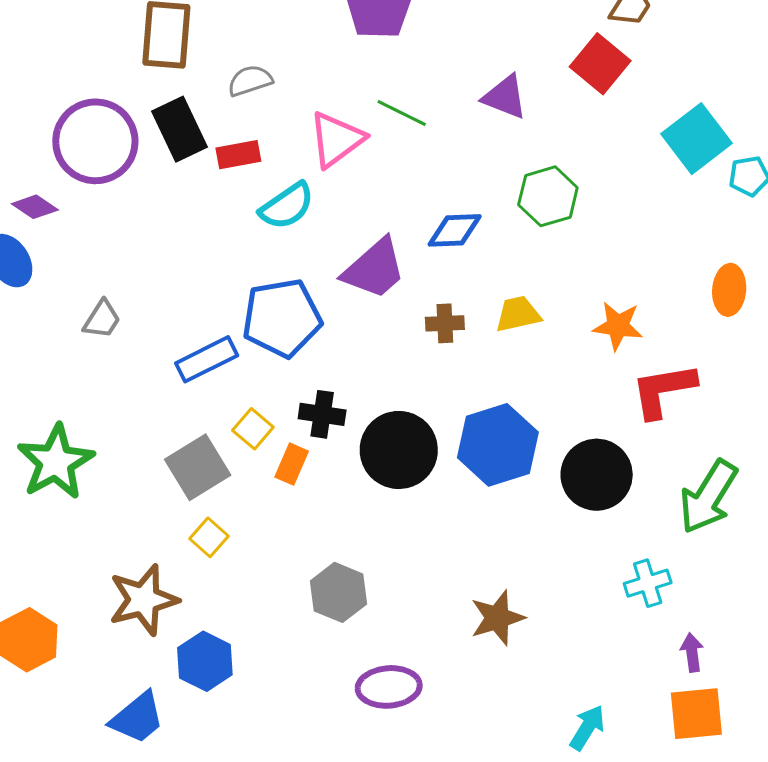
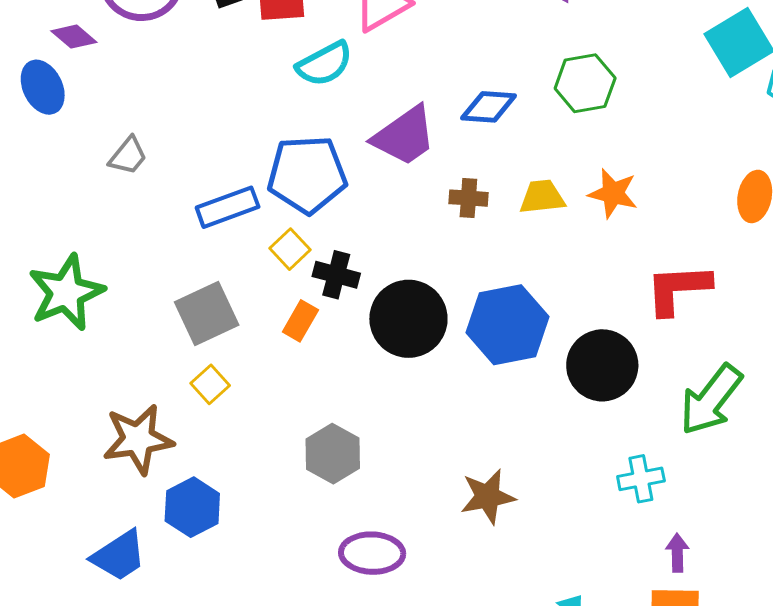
orange star: (618, 326) -> (613, 193), moved
yellow square: (253, 429) -> (290, 249), moved

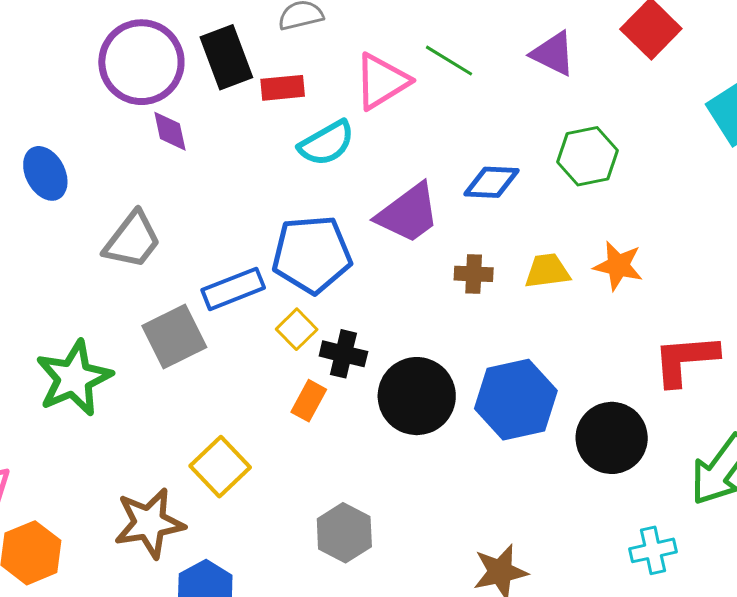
purple diamond: (74, 37) -> (170, 131), moved, turned 39
gray trapezoid: (128, 156) -> (132, 240), size x1.5
gray square: (207, 313) -> (174, 337), moved
yellow square: (210, 384) -> (220, 467), size x1.5

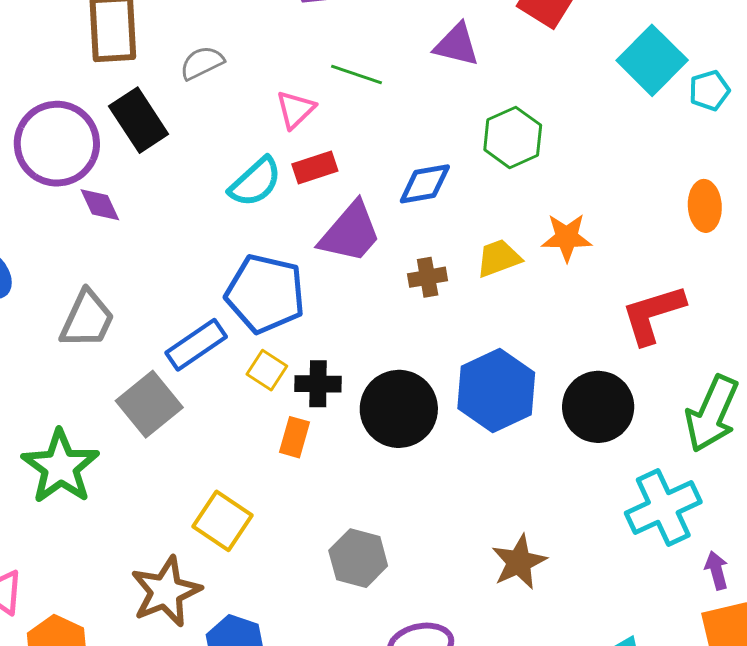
pink triangle: (382, 81) -> (295, 109), size x0.7
red rectangle: (283, 88) -> (315, 167), moved
blue pentagon: (312, 254) -> (265, 294), turned 30
cyan cross: (653, 550) -> (663, 507), size x1.6

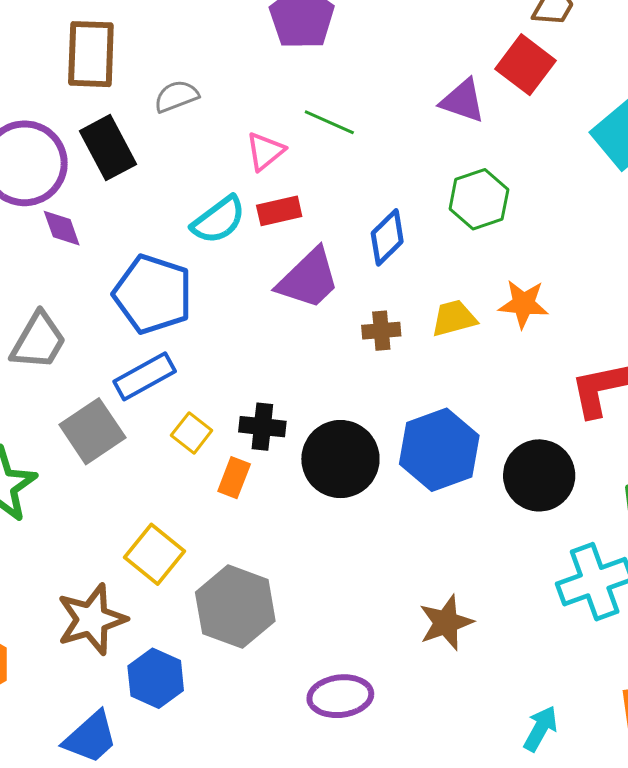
purple triangle: (457, 45) -> (463, 101), moved
blue diamond: (425, 184) -> (387, 237), turned -40
blue pentagon: (265, 294) -> (153, 294), moved
yellow square: (267, 370) -> (192, 433), moved
gray hexagon: (358, 558) -> (235, 607), moved, size x1.4

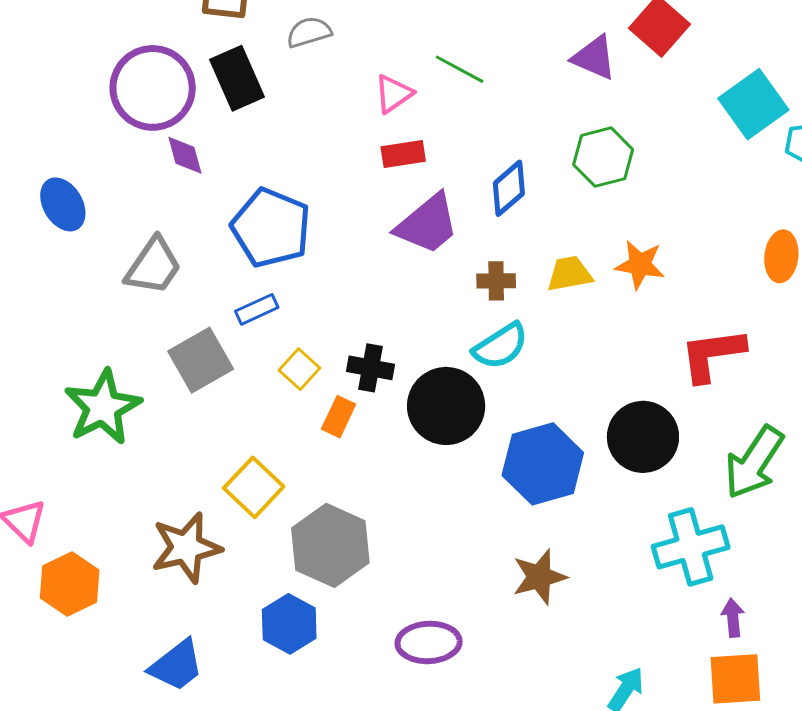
cyan semicircle: (218, 220) -> (501, 346), moved
blue rectangle: (145, 376) -> (257, 309), size x0.7
blue hexagon: (439, 450) -> (543, 464), moved
blue hexagon: (156, 678) -> (289, 624), moved

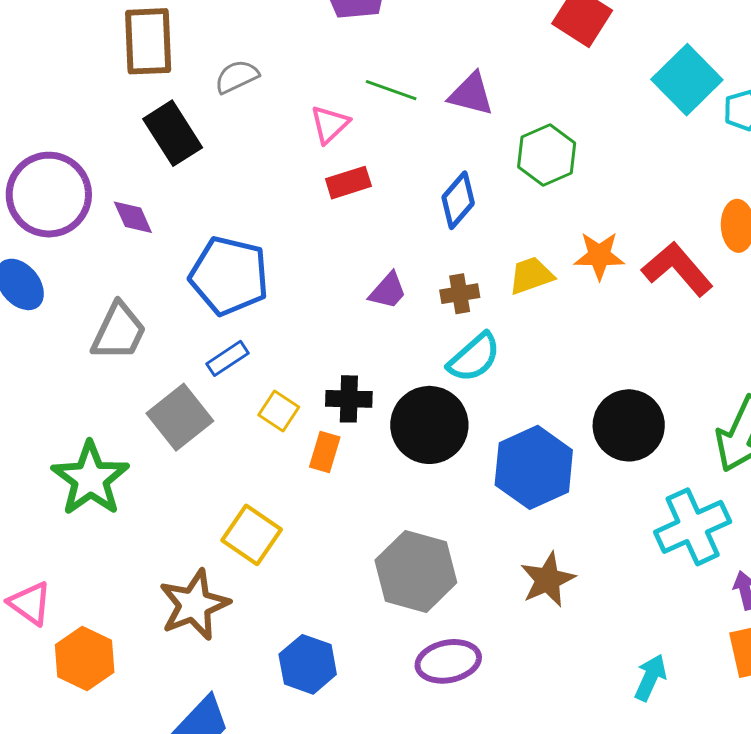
purple triangle: (594, 58) -> (471, 94), moved
purple circle: (153, 88) -> (49, 195), moved
purple trapezoid: (427, 224) -> (388, 291), moved, size x0.6
red L-shape: (712, 355) -> (677, 269), moved, turned 66
gray hexagon: (330, 545) -> (416, 571), moved

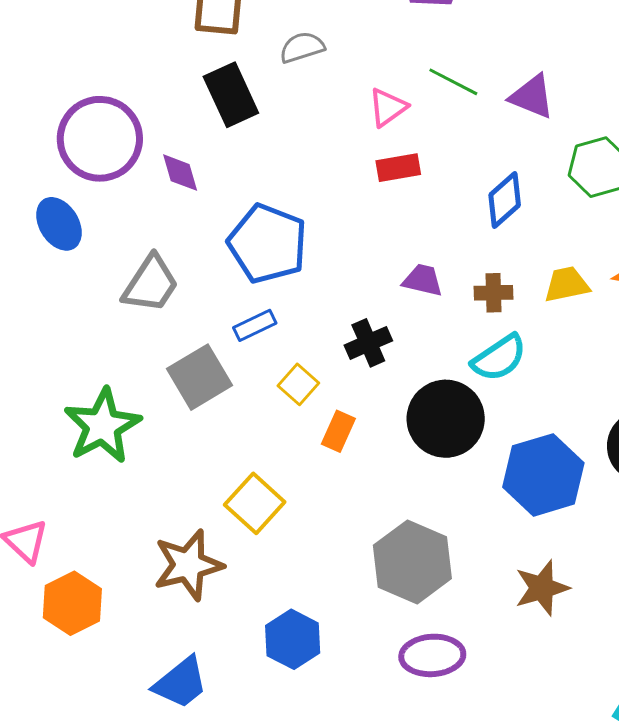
purple trapezoid: (388, 291) -> (423, 280), turned -126
black cross: (349, 399) -> (368, 343), moved, turned -33

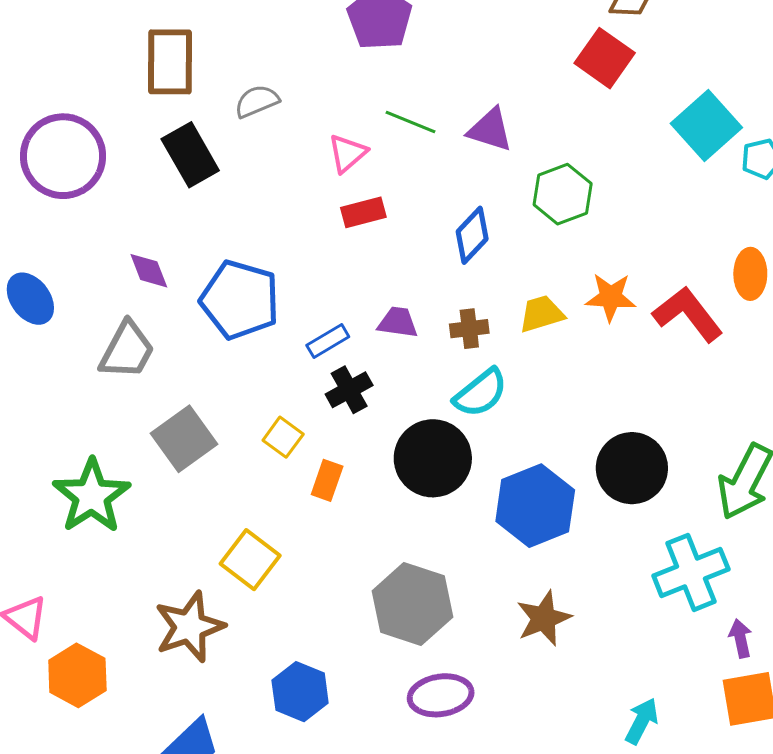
purple circle: (100, 139) -> (63, 156), moved
purple diamond: (180, 173) -> (149, 271), moved
blue rectangle: (255, 325) -> (328, 341), moved

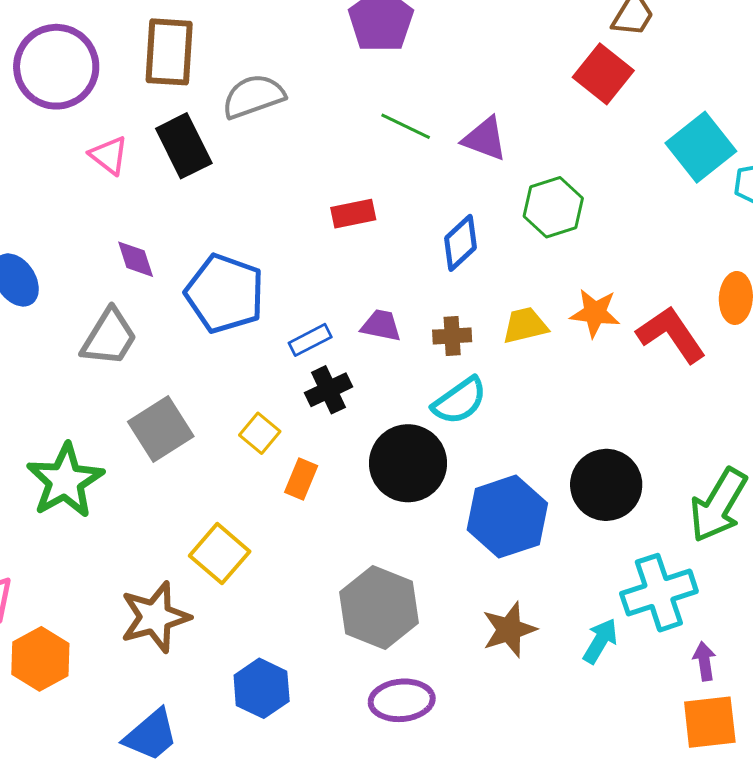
gray semicircle: (257, 101) -> (253, 96), size x1.4
pink triangle: (347, 153) -> (109, 155), moved, turned -45
purple circle: (63, 156) -> (56, 67), moved
cyan arrow: (642, 721) -> (600, 641), moved

